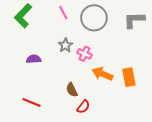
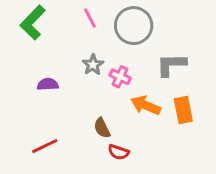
gray L-shape: (134, 20) -> (171, 65), moved
red line: (32, 102) -> (45, 146), turned -48
red semicircle: (83, 107) -> (119, 152), turned 72

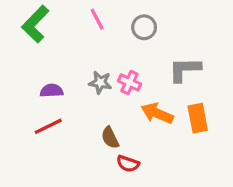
gray circle: (134, 26) -> (144, 27), size x0.6
gray star: (93, 65) -> (100, 82), moved, turned -30
red line: (45, 146) -> (48, 126), moved

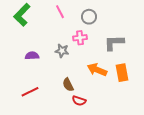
pink cross: (129, 82) -> (80, 38), moved, turned -32
red line: (48, 126) -> (30, 92), moved

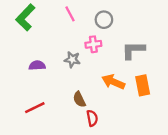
red semicircle: (79, 101) -> (92, 118), turned -120

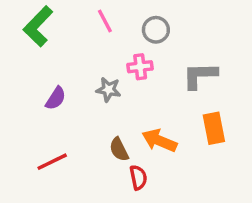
purple semicircle: (37, 65) -> (56, 98), turned 126
orange arrow: (113, 82) -> (159, 141), moved

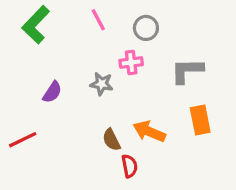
red line: (52, 162) -> (23, 140), moved

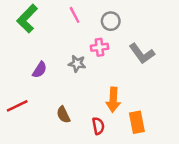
gray L-shape: (187, 71) -> (142, 54), turned -125
orange rectangle: (200, 120) -> (137, 122), moved
orange arrow: (149, 132) -> (113, 100), turned -110
brown semicircle: (111, 140) -> (63, 115), moved

